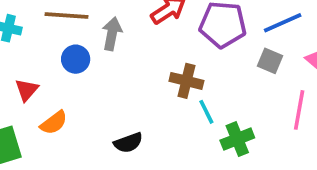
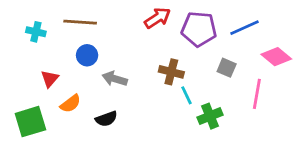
gray arrow: (112, 34) -> (115, 79), moved, turned -85
gray square: (270, 61) -> (227, 68), moved
black semicircle: (128, 143) -> (106, 119), moved

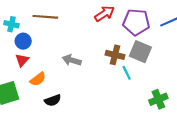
blue circle: (87, 55) -> (23, 41), moved
gray square: (227, 68) -> (140, 52), moved, size x1.5
green cross: (210, 116) -> (158, 99), moved
black semicircle: (106, 119) -> (53, 100), moved

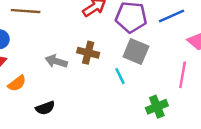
brown cross: (115, 55) -> (88, 53), moved
black semicircle: (53, 100) -> (45, 108), moved

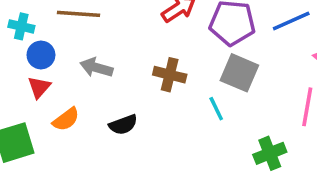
gray arrow: (56, 61) -> (96, 68), moved
black semicircle: (45, 108) -> (123, 125), moved

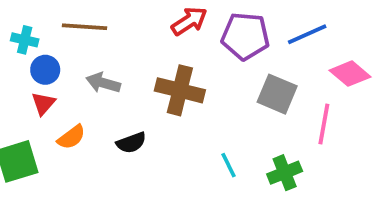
gray square: (239, 73) -> (277, 94), moved
brown cross: (170, 75) -> (180, 90), size x1.4
cyan line: (216, 109) -> (229, 165), moved

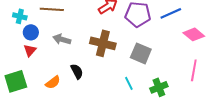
gray square: (277, 94) -> (141, 53), moved
pink line: (324, 124) -> (194, 70), moved
orange semicircle: (71, 137) -> (53, 82), moved
black semicircle: (131, 143) -> (77, 71), turned -98

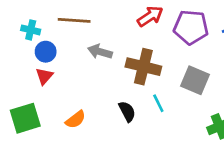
gray arrow: (62, 39) -> (100, 52), moved
black semicircle: (77, 71) -> (127, 111), moved
cyan line: (129, 83) -> (158, 103), moved

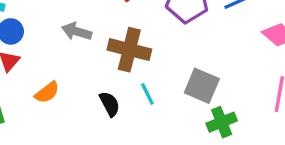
gray square: (195, 80) -> (202, 86), moved
orange semicircle: (75, 120) -> (47, 92), moved

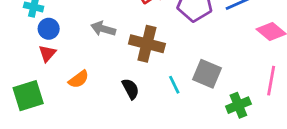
cyan line: (147, 94) -> (174, 85), moved
green cross: (222, 122) -> (238, 105), moved

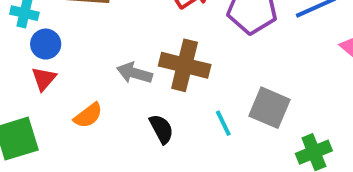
gray arrow: (103, 29) -> (134, 73), moved

